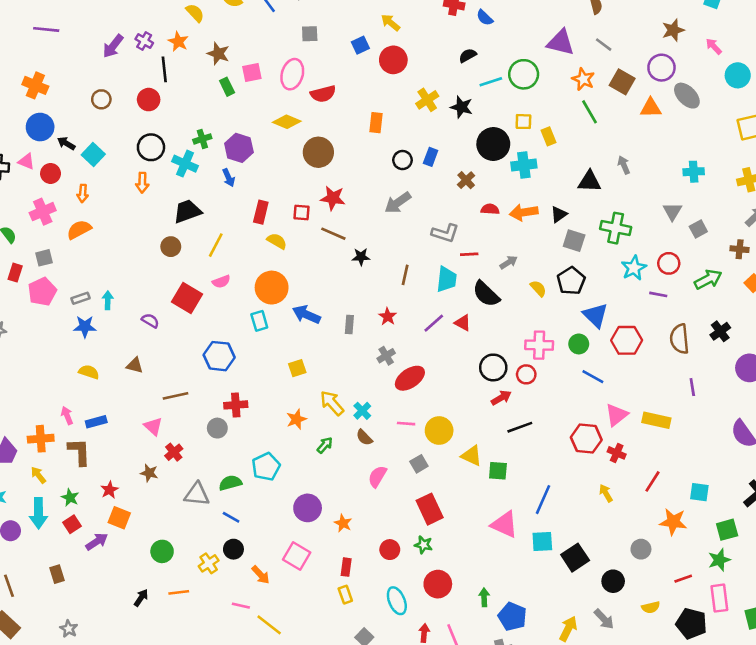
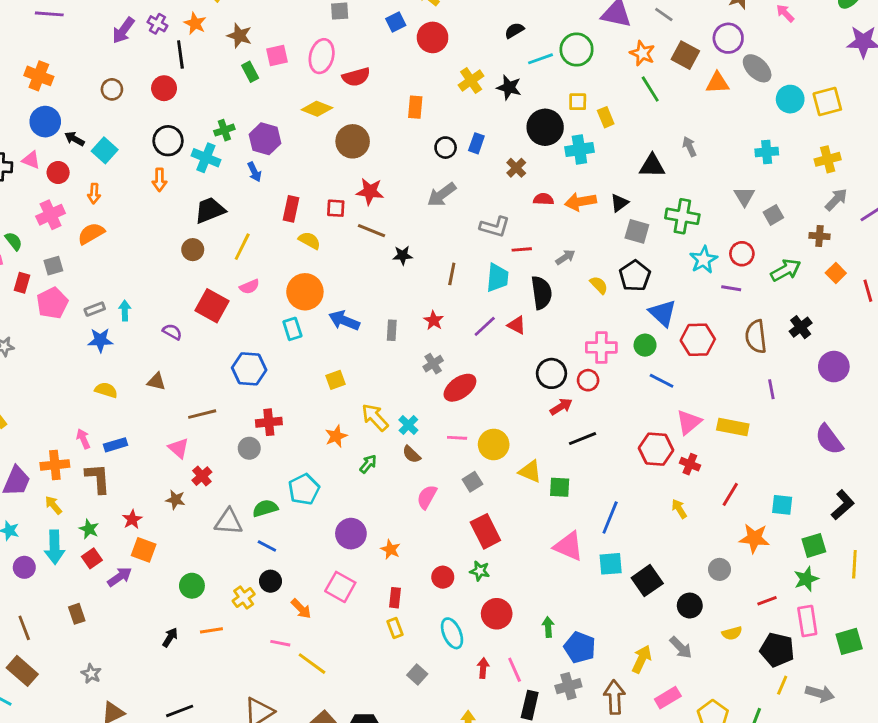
cyan circle: (738, 75) -> (790, 99), moved
black semicircle: (486, 294) -> (541, 293), turned -140

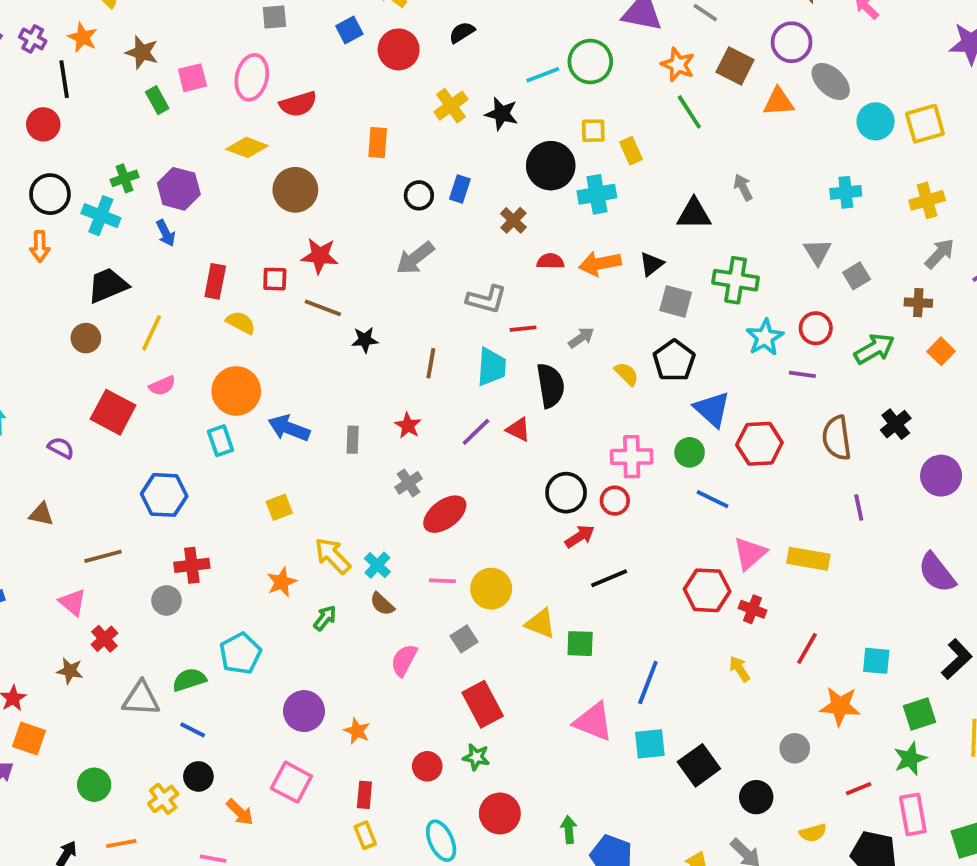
black semicircle: (514, 30) -> (462, 32), moved

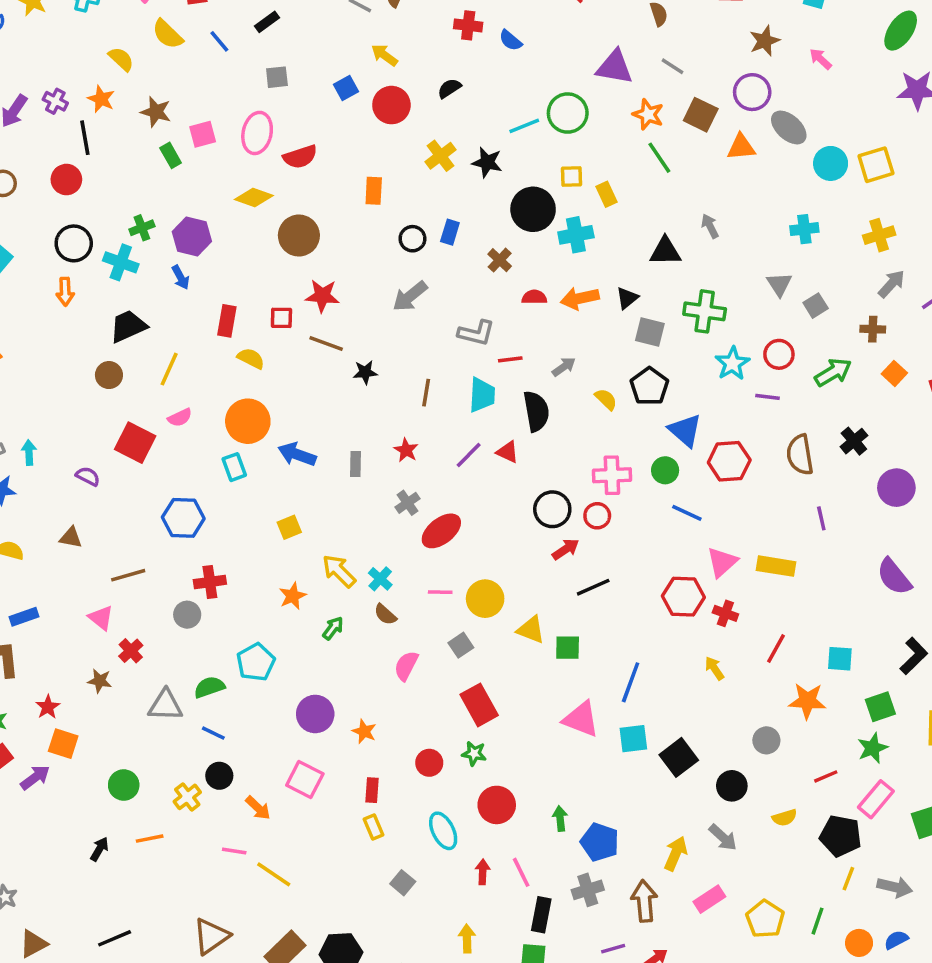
pink rectangle: (913, 814) -> (876, 799), turned 51

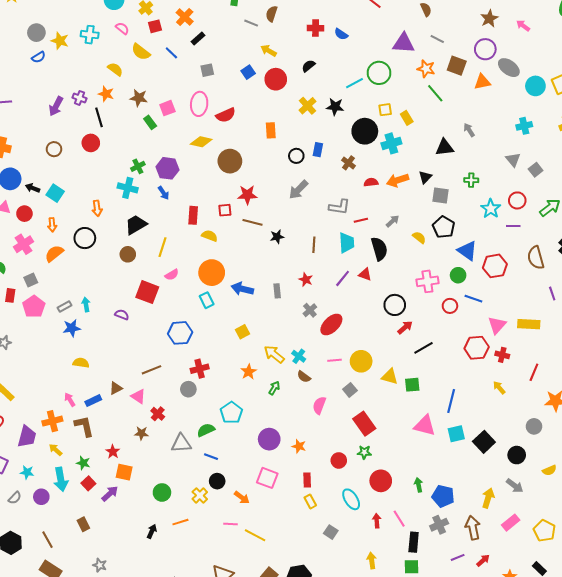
black circle: (74, 243) -> (85, 238), moved
green cross: (705, 311) -> (471, 180), size x0.6
red circle: (597, 516) -> (450, 306), moved
brown triangle: (71, 538) -> (116, 388), moved, turned -32

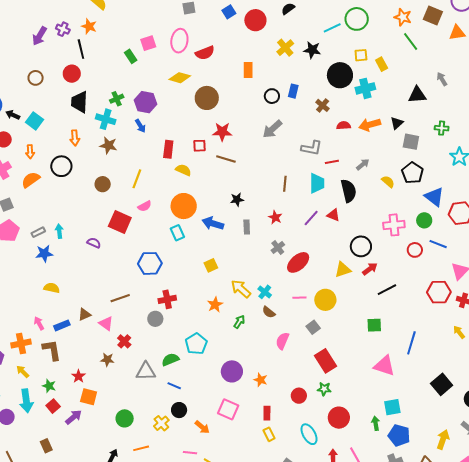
brown star: (139, 98) -> (108, 145), moved
black trapezoid: (136, 225) -> (79, 102), moved, turned -60
black star: (277, 237) -> (237, 200), moved
yellow triangle: (390, 377) -> (343, 270), moved, turned -36
cyan square: (456, 434) -> (392, 407), moved

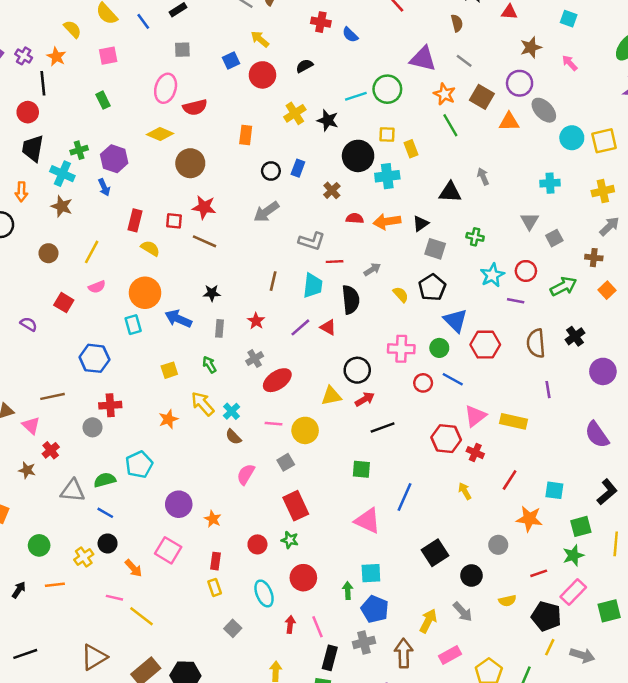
pink square: (148, 43) -> (108, 56), moved
red square: (120, 222) -> (64, 303), size x0.7
green arrow: (239, 322) -> (209, 365), moved, turned -72

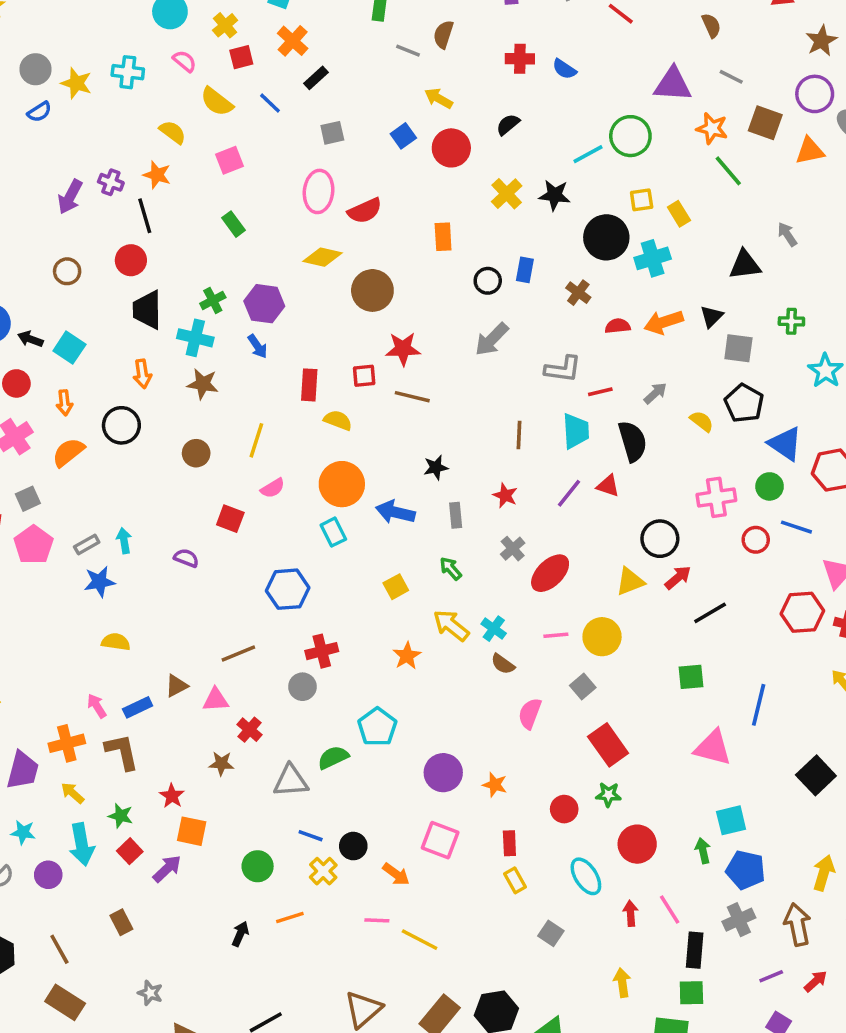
pink triangle: (31, 425) -> (216, 700), turned -36
blue line: (105, 513) -> (311, 836), moved

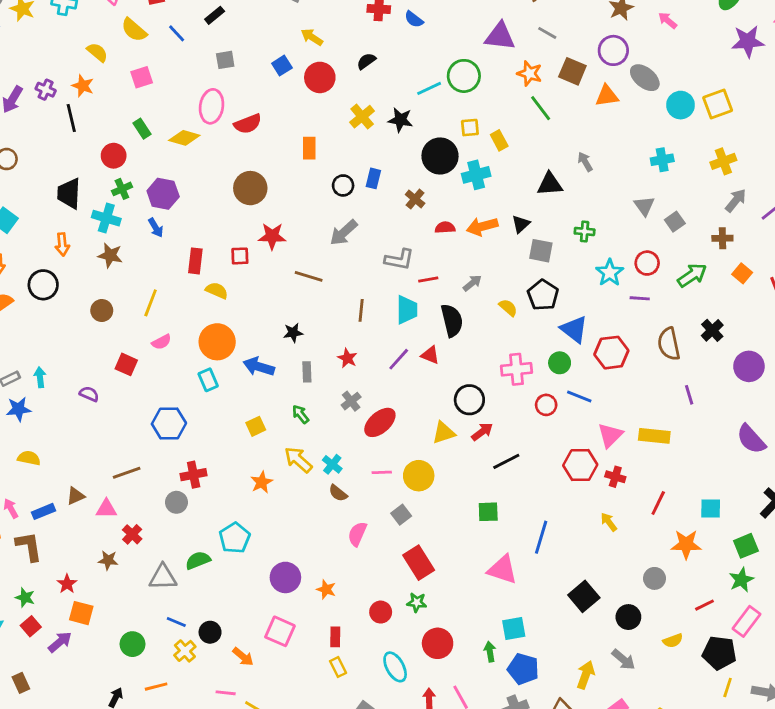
yellow diamond: (323, 257) -> (184, 138), moved
red circle: (131, 260) -> (114, 156), moved
brown line: (412, 397) -> (309, 276), moved

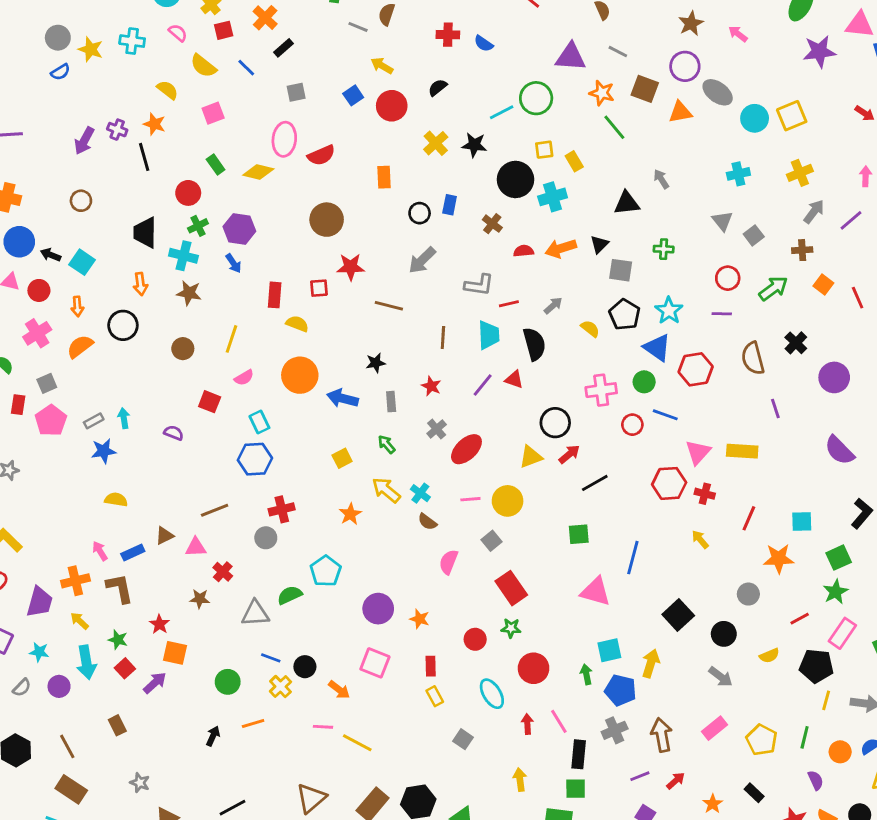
cyan star: (610, 273) -> (669, 311), moved
cyan rectangle: (208, 380) -> (259, 422), moved
yellow arrow: (586, 675) -> (651, 663), moved

